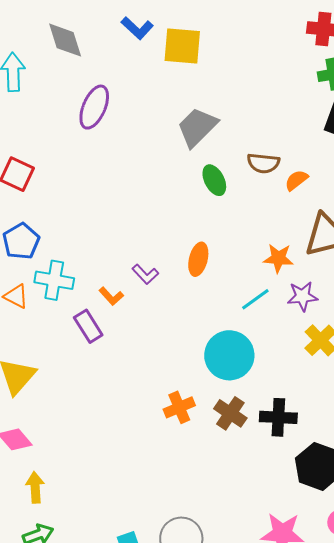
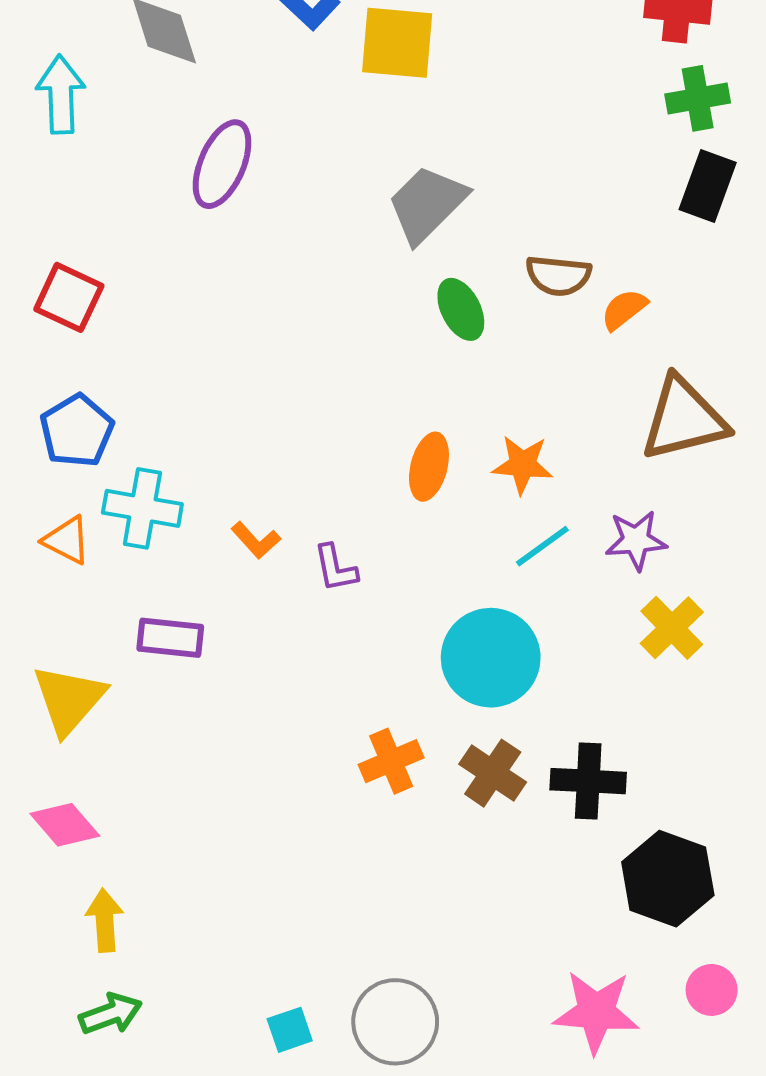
orange star: (278, 258) -> (523, 465), moved
purple L-shape: (145, 274) -> (335, 568), moved, turned 32
purple rectangle: (88, 326) -> (170, 638), moved, turned -52

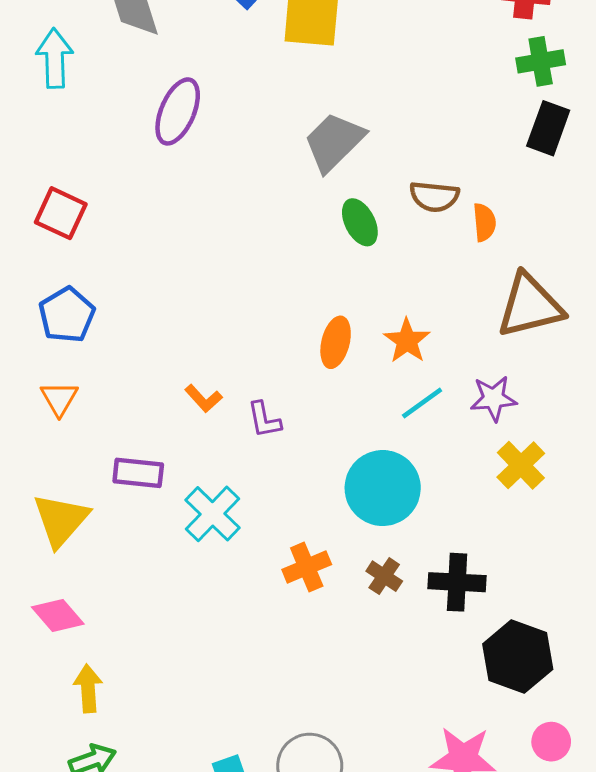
orange semicircle: (624, 309) -> (484, 222), turned 123
orange star: (523, 465) -> (407, 341), turned 30
cyan cross: (142, 508) -> (213, 514), moved, turned 34
orange triangle: (67, 540) -> (59, 398), turned 33
brown cross: (493, 773) -> (384, 576), size x0.7

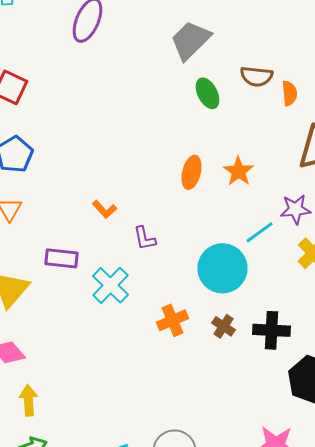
cyan line: (422, 403) -> (260, 232), moved
purple L-shape: (264, 420) -> (144, 238), moved

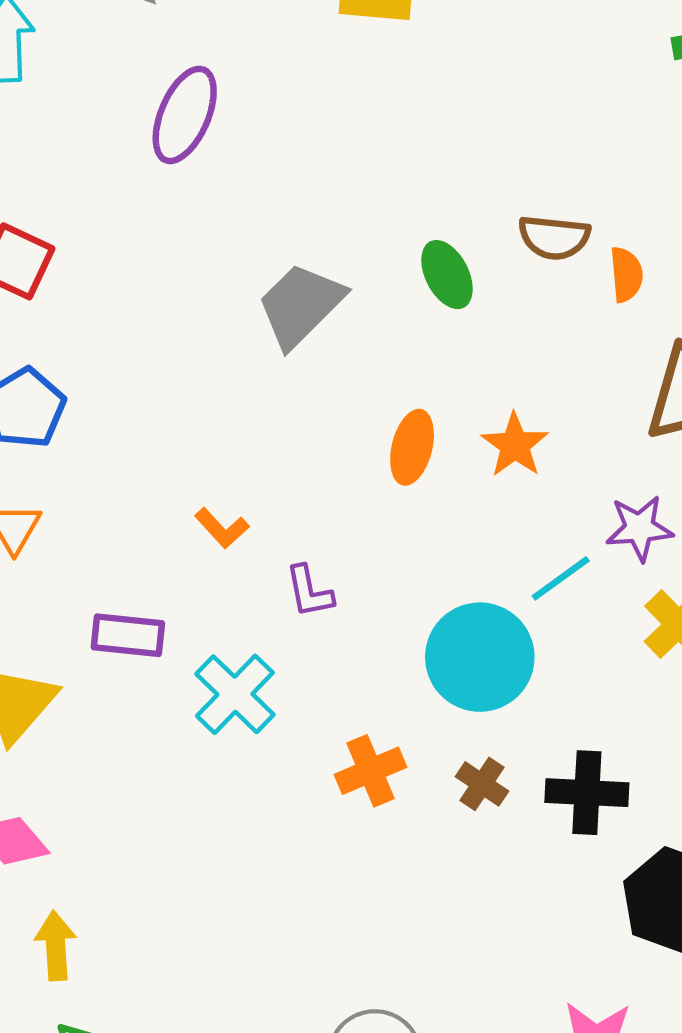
gray trapezoid: (190, 40) -> (301, 305), moved

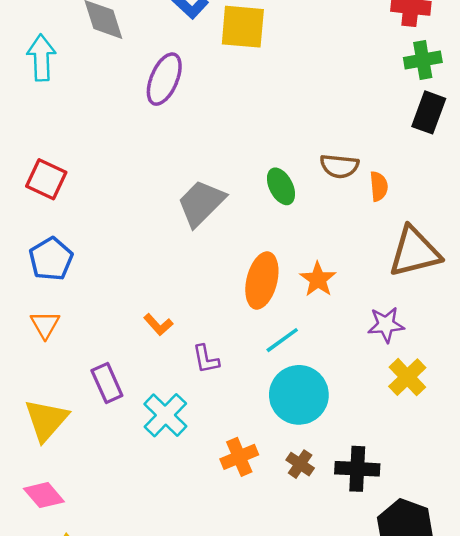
purple ellipse: (185, 115) -> (164, 79), moved
orange ellipse: (412, 447) -> (262, 280), size x1.4
cyan line: (561, 578) -> (282, 340), moved
purple rectangle: (128, 635) -> (107, 383), turned 60

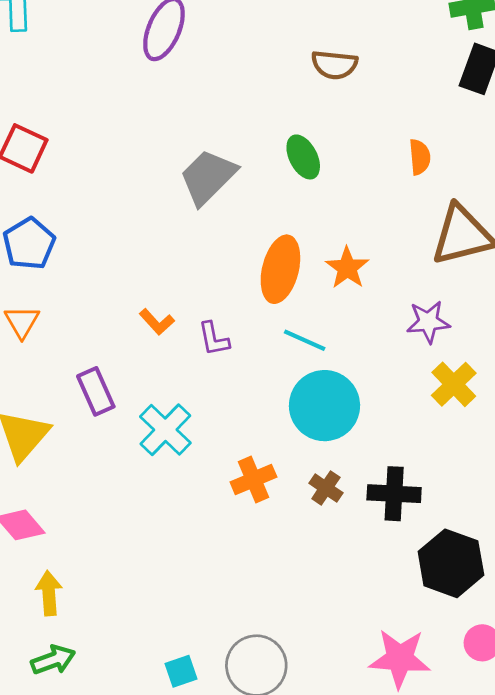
brown semicircle: (339, 166) -> (334, 65), moved
cyan line: (282, 340) -> (305, 340), turned 60
purple L-shape: (206, 359) -> (214, 339), moved

